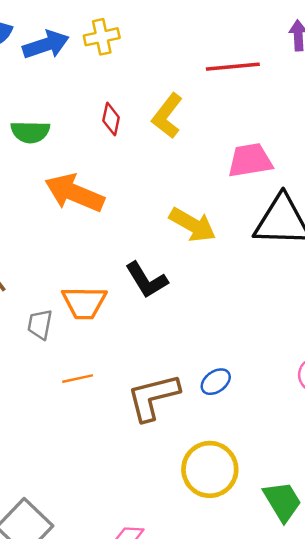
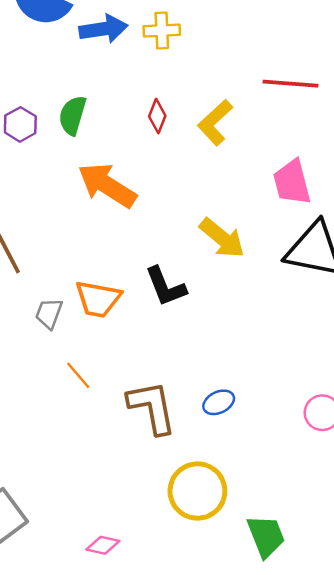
green semicircle: (30, 132) -> (72, 115), turned 96
pink trapezoid: (250, 160) -> (292, 182), turned -105
orange line: (78, 379) -> (78, 375), turned 52
brown L-shape: (153, 397) -> (152, 407), turned 84

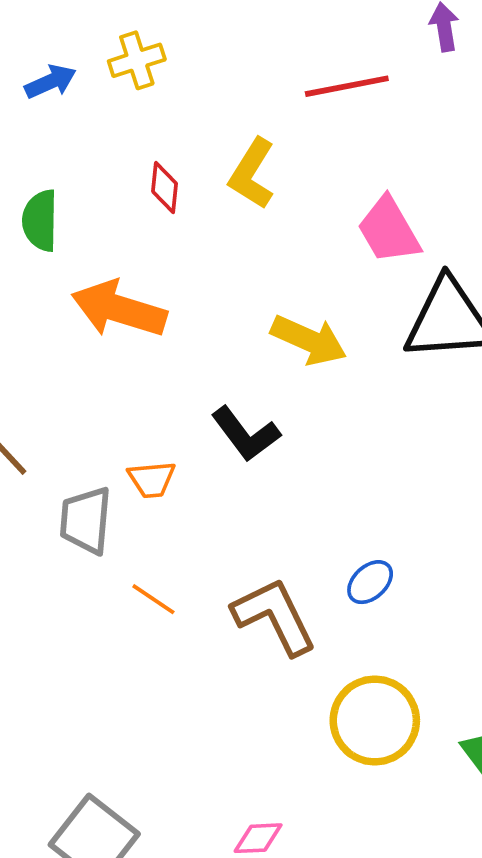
blue arrow: (103, 29) -> (51, 82), size x0.7
orange trapezoid: (98, 299) -> (152, 479), size x0.7
gray trapezoid: (49, 313) -> (86, 520), size x1.4

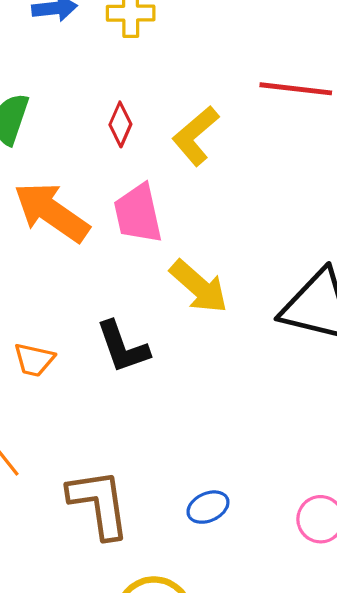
pink trapezoid: (389, 230) -> (138, 214), moved
blue ellipse: (370, 582) -> (208, 507), moved

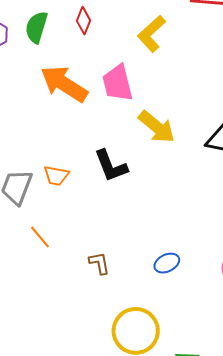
red diamond: (120, 124) -> (84, 21), moved
brown L-shape: (99, 504) -> (99, 263), size x0.5

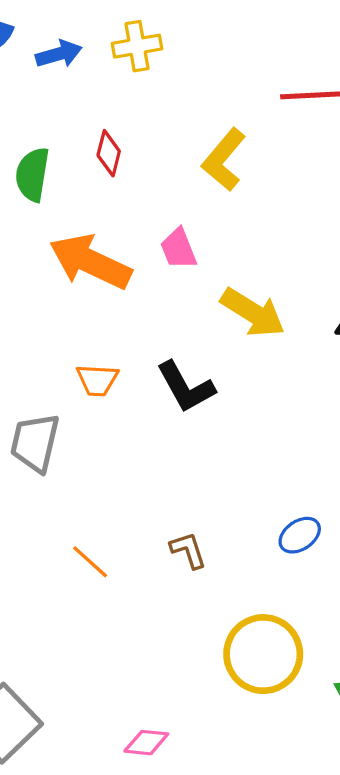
pink trapezoid: (117, 83) -> (179, 249), size x0.7
orange trapezoid: (56, 176) -> (97, 380), moved
orange line: (40, 237) -> (90, 562), moved

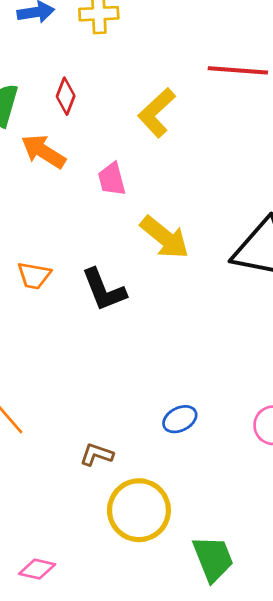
orange arrow: (90, 262) -> (43, 152), moved, size x0.7
brown L-shape: (188, 550) -> (97, 455), moved, turned -60

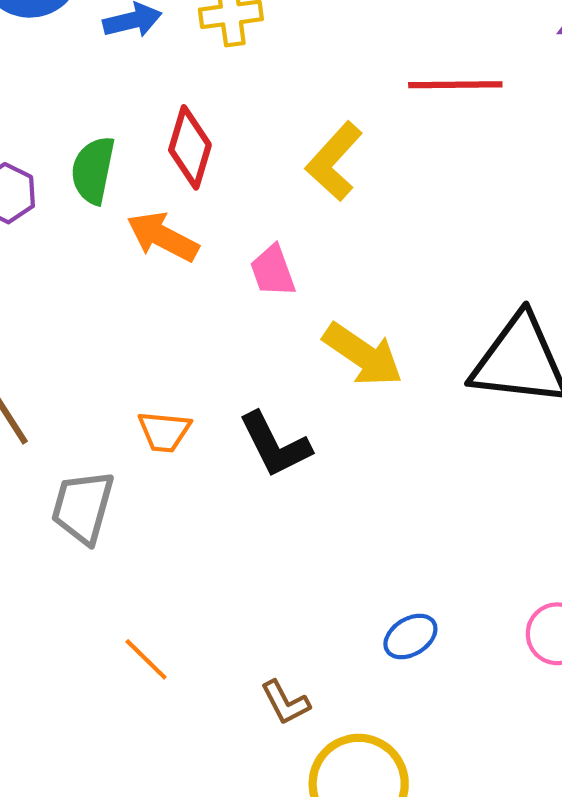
red diamond: (66, 96) -> (190, 147), size x1.4
brown L-shape: (97, 455) -> (285, 703), turned -132

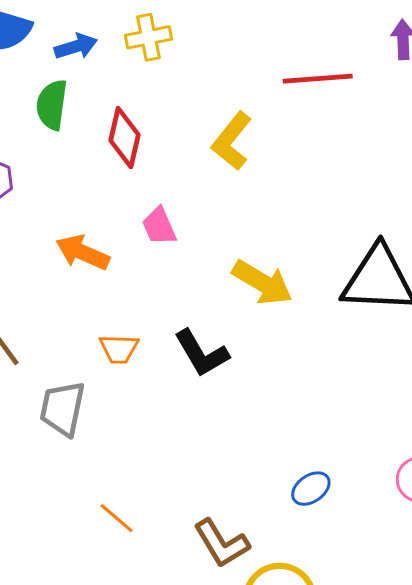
green semicircle: (93, 170) -> (52, 105), moved
orange arrow: (163, 237) -> (83, 253), moved
pink trapezoid: (273, 271) -> (159, 226), moved
brown L-shape: (285, 703) -> (222, 543), size x1.5

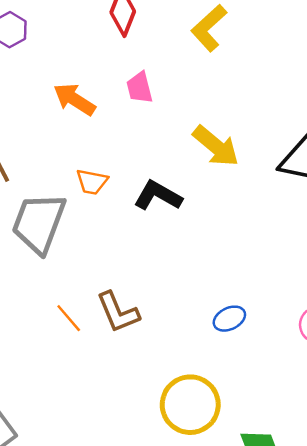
black L-shape: (201, 353) -> (158, 196), turned 141
gray trapezoid: (62, 409) -> (39, 223), size x1.4
brown L-shape: (222, 543) -> (118, 312), moved

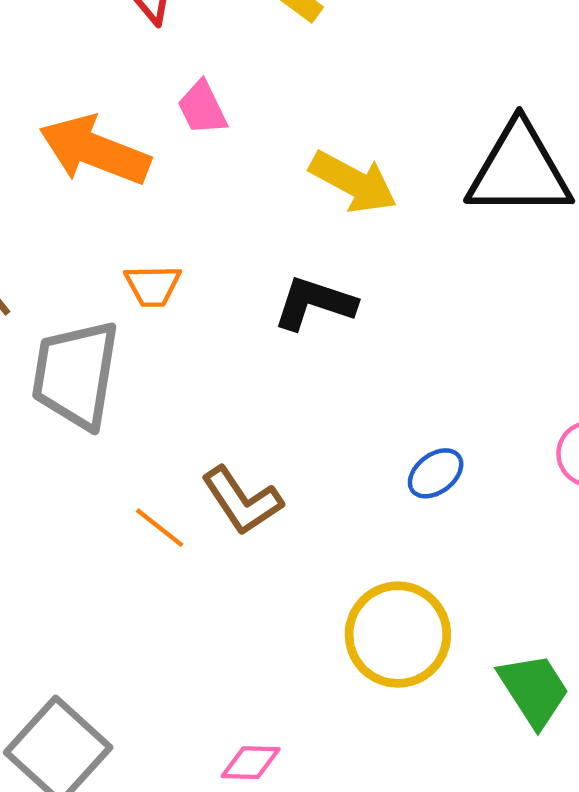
orange arrow: (75, 99) -> (95, 150), size x1.4
black L-shape: (158, 196) -> (314, 303), moved

